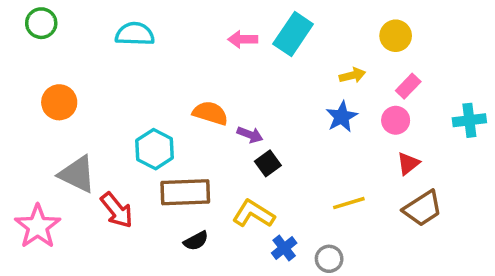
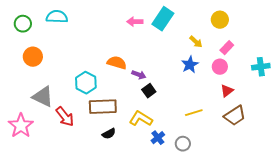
green circle: (41, 23) -> (23, 24), moved
cyan semicircle: (135, 34) -> (57, 17), moved
yellow arrow: (352, 75) -> (196, 42), turned 56

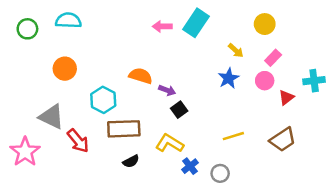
orange circle: (33, 57) -> (65, 69), moved
red triangle: (227, 91) -> (286, 97), moved

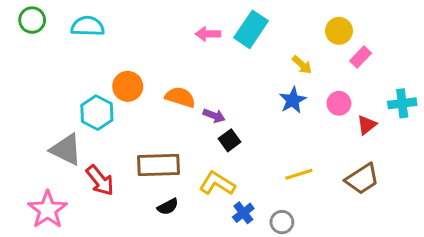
green circle: (27, 29) -> (32, 20), moved
pink rectangle: (273, 58) -> (361, 57), moved
orange circle: (65, 69) -> (128, 86), moved
cyan hexagon: (103, 100) -> (97, 113), moved
pink star: (25, 152) -> (48, 210), moved

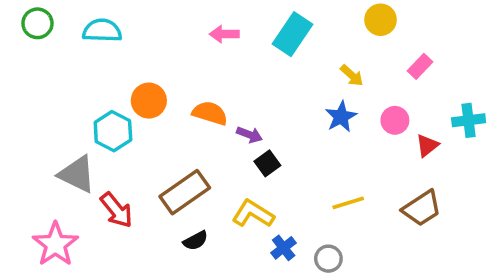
yellow circle: (339, 31) -> (381, 20), moved
pink arrow: (208, 34) -> (224, 34), moved
brown rectangle: (159, 165) -> (185, 192), turned -33

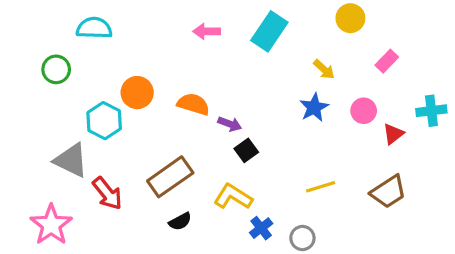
green circle: (37, 23) -> (56, 69), moved

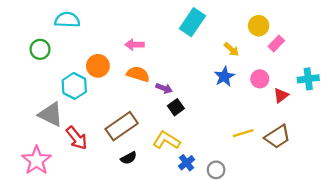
yellow circle: (350, 18) -> (259, 26), moved
pink arrow: (207, 31) -> (135, 45), moved
yellow line: (321, 187) -> (243, 133), moved

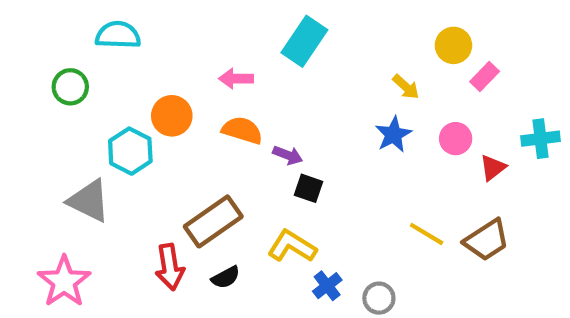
cyan rectangle: (192, 22) -> (304, 41), moved
black square: (176, 107) -> (308, 188), turned -35
yellow line: (243, 133) -> (427, 234), turned 48
red arrow: (77, 138) -> (170, 267), moved, turned 30

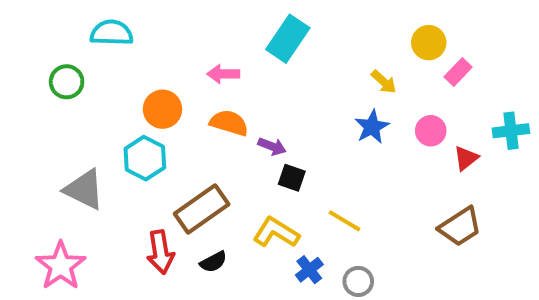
cyan hexagon: (130, 151) -> (145, 158), moved
yellow line: (427, 234) -> (345, 221), moved

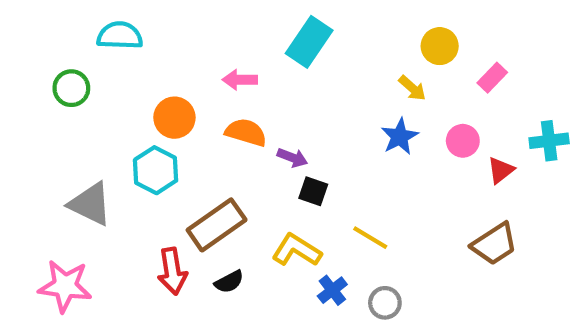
yellow circle: (429, 43) -> (440, 46), moved
pink star: (61, 266) -> (65, 286), turned -30

